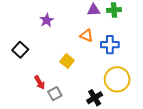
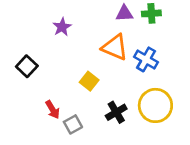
orange triangle: (86, 36) -> (115, 47), size x1.5
blue cross: (110, 45) -> (146, 59), turned 30
black cross: (95, 98) -> (116, 112), moved

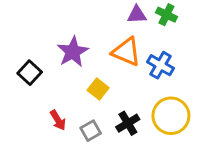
green cross: (151, 13) -> (166, 15), turned 30
purple star: (62, 27) -> (73, 52), moved, size x1.5
gray square: (73, 124) -> (91, 131), moved

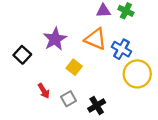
yellow circle: (171, 116) -> (137, 74), moved
black cross: (128, 123) -> (97, 106), moved

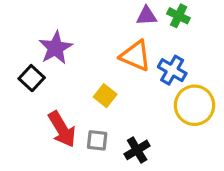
purple star: (55, 39) -> (56, 48), moved
red arrow: (44, 91) -> (62, 129), size x1.6
gray square: (68, 99) -> (97, 140), turned 35

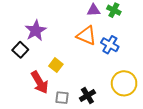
yellow square: (105, 96) -> (56, 65), moved
yellow circle: (195, 105) -> (124, 83), moved
gray square: (97, 140) -> (62, 98), moved

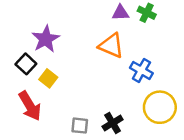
blue cross: (110, 45) -> (141, 70), moved
yellow square: (56, 65) -> (48, 78), moved
red arrow: (40, 82) -> (30, 106), moved

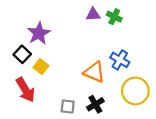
purple triangle: (120, 13) -> (93, 14), moved
green cross: (147, 13) -> (114, 17), moved
orange triangle: (111, 46) -> (94, 72), moved

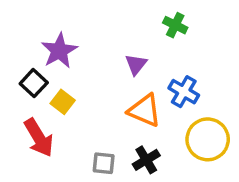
purple triangle: (93, 14) -> (136, 64), moved, turned -48

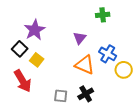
green cross: (175, 25) -> (103, 15), turned -32
yellow circle: (208, 139) -> (124, 70), moved, size x0.7

